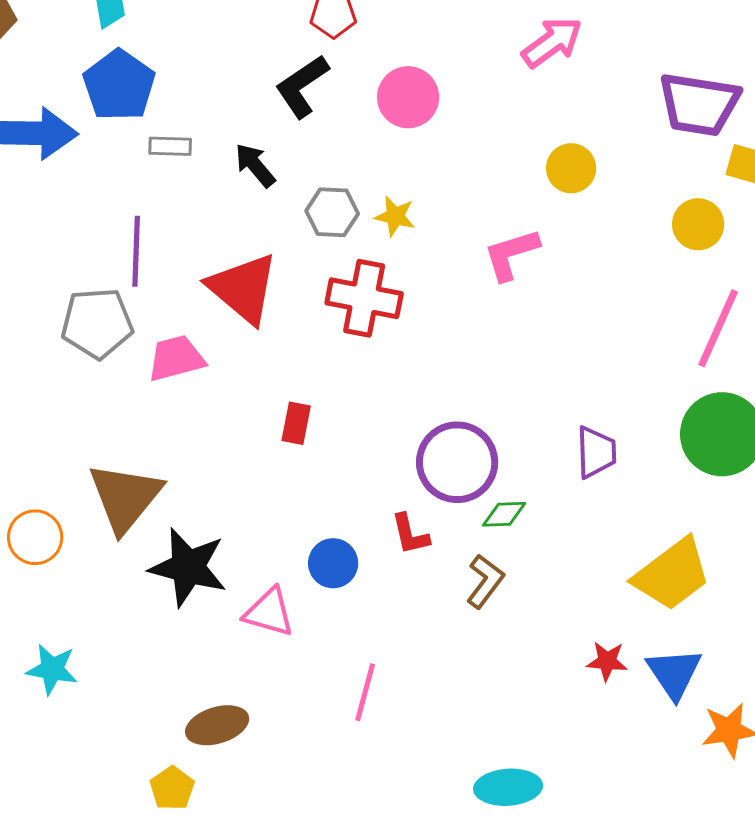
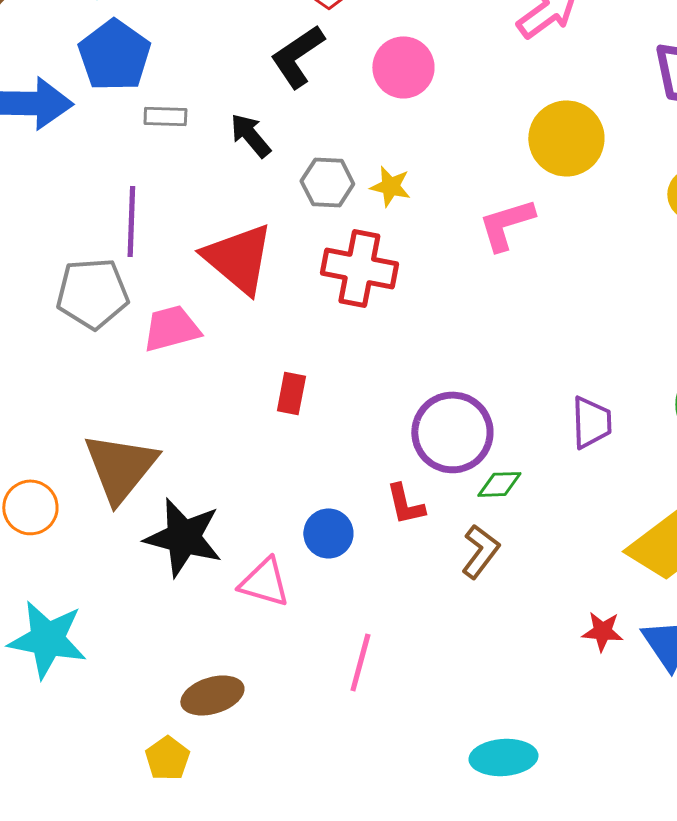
yellow circle: (571, 168) -> (566, 138), size x1.5
cyan star: (52, 669) -> (47, 639), size x1.5

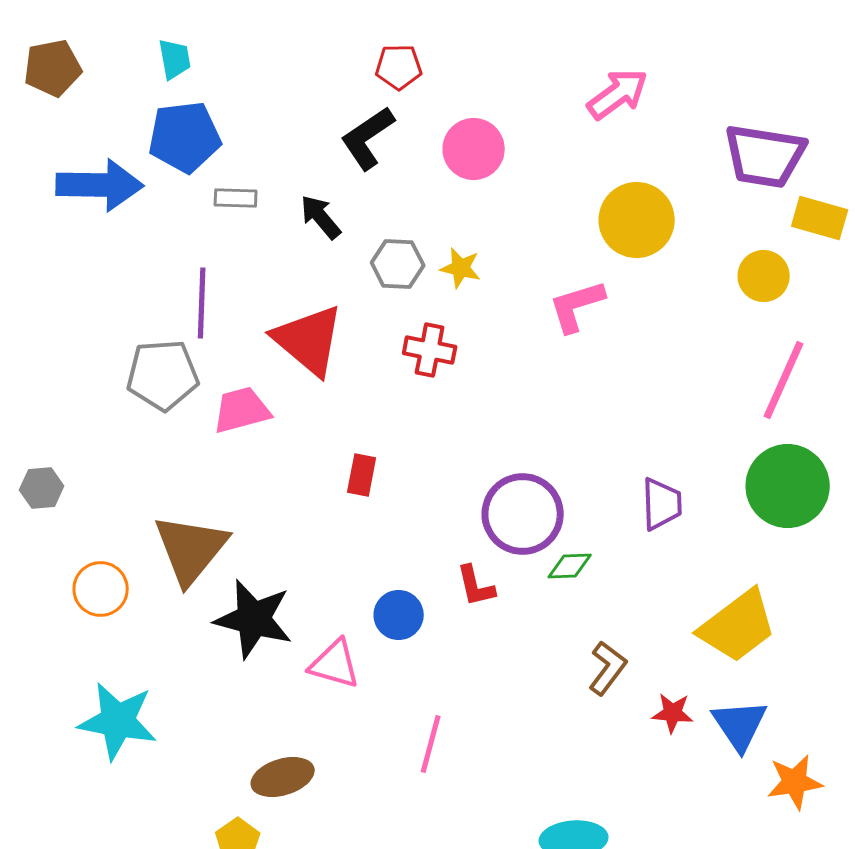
blue pentagon: (114, 55) -> (185, 137), turned 30
red cross: (359, 268) -> (430, 350), size x0.7
brown L-shape: (480, 551) -> (608, 668), moved

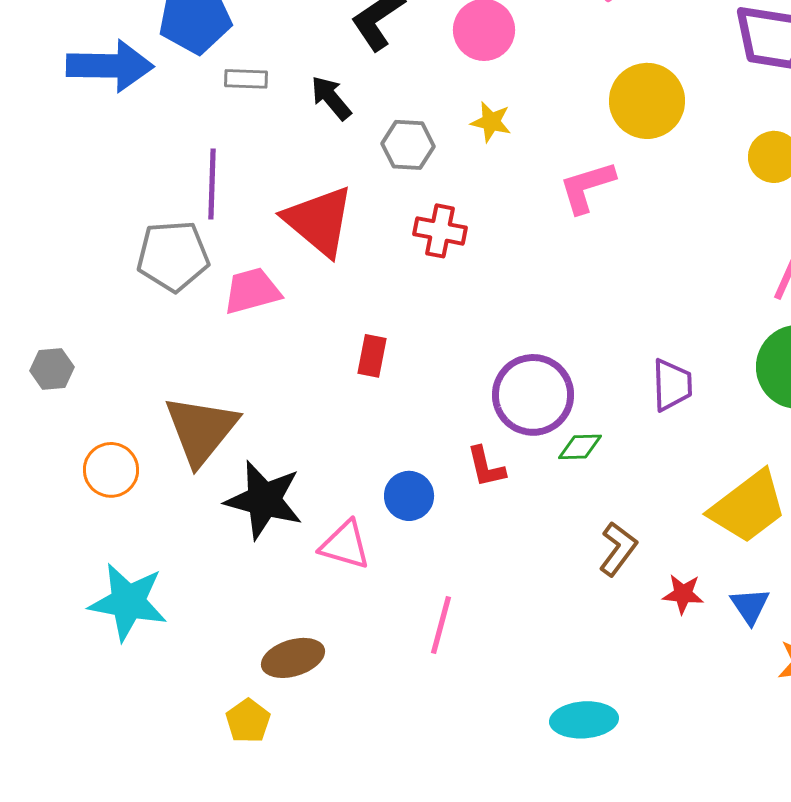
yellow star: (461, 268) -> (491, 122), moved
blue triangle: (740, 725) -> (750, 606), size x0.7

